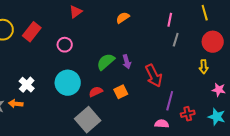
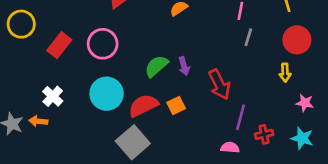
red rectangle: (32, 32) -> (59, 45), moved
pink circle: (65, 45) -> (103, 44), size x1.5
red semicircle: (96, 92) -> (143, 105), size x1.6

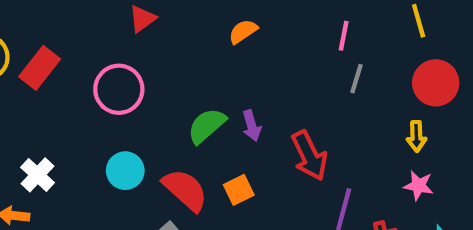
red rectangle: (59, 45) -> (40, 68), moved
cyan circle: (107, 94) -> (125, 171), size x0.7
pink star: (305, 103) -> (419, 186), moved
red semicircle: (143, 105) -> (185, 190), turned 68

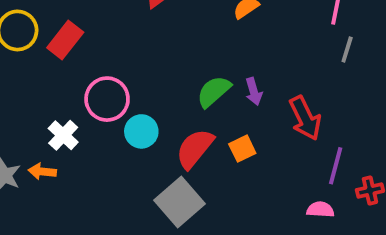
pink circle: (119, 89) -> (107, 99), moved
red semicircle: (185, 190) -> (195, 149), turned -93

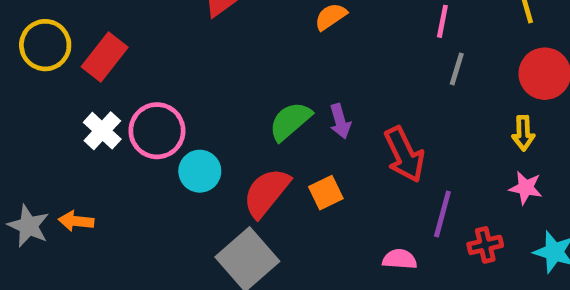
white cross: (63, 135) -> (102, 131), moved
pink semicircle: (320, 210) -> (400, 259), moved

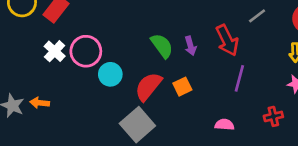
gray line: (457, 69) -> (257, 16), turned 36
green semicircle: (290, 121) -> (162, 46), turned 95
red arrow: (404, 155) -> (227, 40), moved
purple line: (442, 214) -> (239, 78), moved

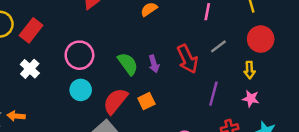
gray line: (257, 16) -> (218, 46), moved
pink circle: (86, 51) -> (79, 55), moved
purple line: (239, 78) -> (213, 94), moved

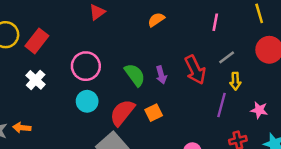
yellow arrow: (249, 70) -> (235, 81), moved

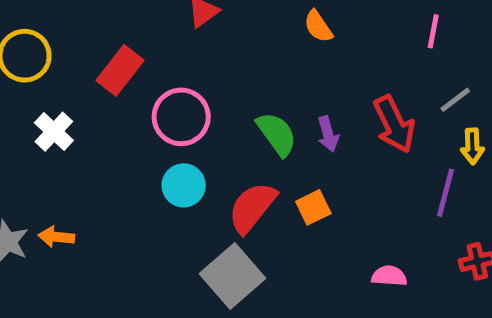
orange semicircle: (156, 20) -> (318, 26), turned -90
red rectangle: (37, 41) -> (120, 70), moved
white cross: (36, 80) -> (54, 132), moved

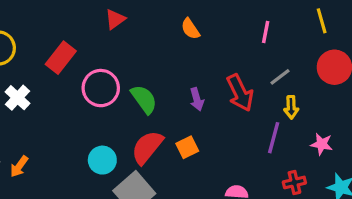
green semicircle: (277, 134) -> (144, 99), moved
cyan circle: (184, 185) -> (102, 160), moved
orange arrow: (56, 237) -> (19, 166), turned -60

